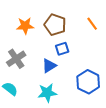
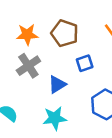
blue square: (62, 49) -> (85, 63), moved
gray cross: (16, 59) -> (28, 66), moved

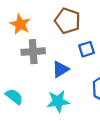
orange star: (27, 35) -> (20, 24), moved, turned 30
gray cross: (28, 66) -> (33, 52), turned 30

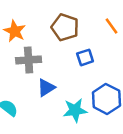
blue triangle: (60, 69) -> (46, 88), moved
cyan star: (58, 101) -> (75, 110), moved

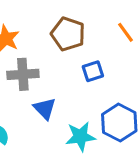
blue triangle: (46, 88) -> (45, 109), turned -42

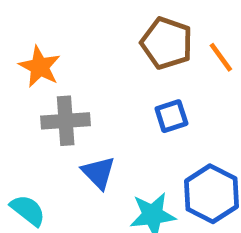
brown pentagon: (68, 34) -> (167, 43), moved

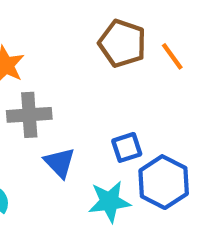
blue square: (171, 116) -> (127, 147), moved

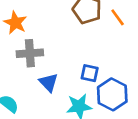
blue square: (127, 147) -> (90, 73), turned 30

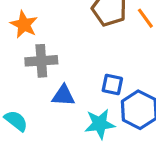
blue triangle: (49, 82) -> (63, 96), turned -42

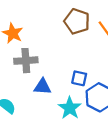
cyan star: (100, 124) -> (70, 108), turned -30

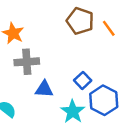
blue square: (79, 78) -> (83, 80), turned 35

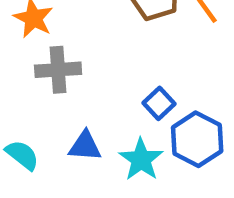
blue triangle: (44, 89) -> (85, 146), moved

